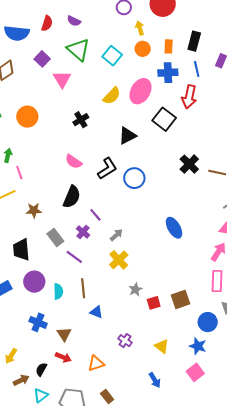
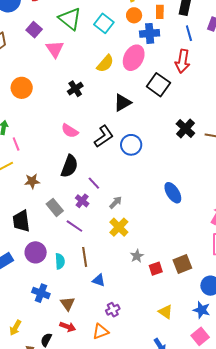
blue cross: (168, 73) -> (150, 33), moved
purple cross: (125, 341) -> (113, 310), moved, turned 32

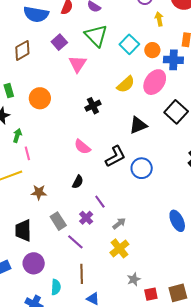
orange circle: (134, 15) -> (152, 50), moved
black semicircle: (69, 166) -> (78, 182), size x0.6
cyan semicircle: (60, 261) -> (56, 287), moved

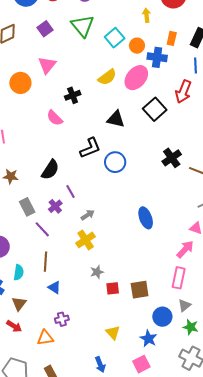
pink triangle: (78, 64) -> (47, 65), moved
black triangle: (138, 125) -> (116, 119), turned 30
pink semicircle: (82, 147) -> (55, 118), moved
black semicircle: (78, 182) -> (50, 170), size x1.5

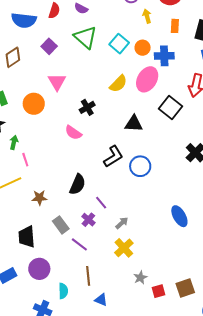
orange rectangle: (172, 38) -> (175, 26), moved

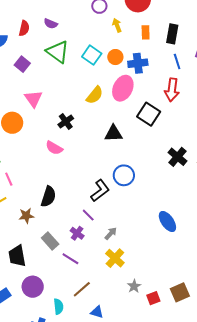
black L-shape: (113, 156) -> (100, 191), moved
black semicircle: (78, 184) -> (48, 197), moved
brown line: (88, 276) -> (82, 289), turned 60

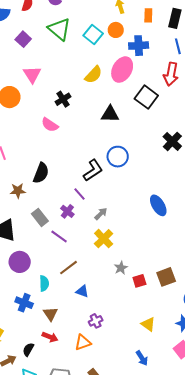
orange circle: (115, 57) -> (116, 30), moved

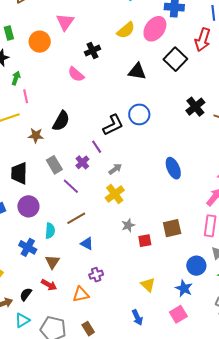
brown square: (166, 277) -> (172, 228), moved

